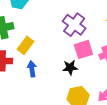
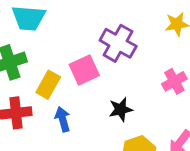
pink square: (83, 49) -> (84, 70), moved

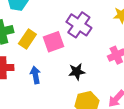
yellow rectangle: (48, 85) -> (27, 39), moved

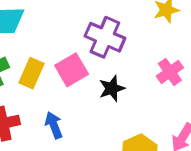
black star: (77, 72) -> (112, 88), moved

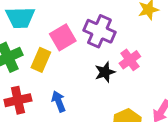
pink square: (72, 70) -> (63, 37), moved
pink cross: (170, 72) -> (130, 60), moved

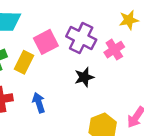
pink cross: (130, 60) -> (114, 50), moved

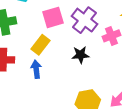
yellow rectangle: (24, 62) -> (41, 45), moved

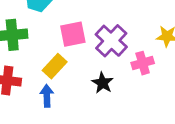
black star: (80, 55) -> (103, 83), turned 30

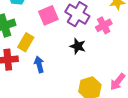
yellow rectangle: (55, 66) -> (26, 42), moved

